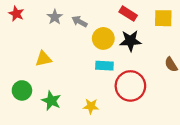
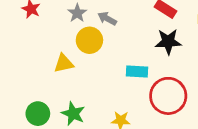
yellow circle: (103, 38) -> (89, 40), moved
green circle: (22, 90) -> (38, 114), moved

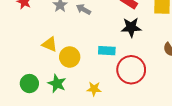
yellow circle: (89, 40) -> (70, 57), moved
yellow triangle: (64, 63) -> (50, 44), turned 35

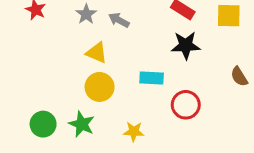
yellow triangle: (50, 44) -> (97, 53), moved
red circle: (131, 70) -> (186, 105), size x0.7

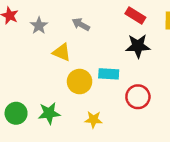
gray star: (86, 14) -> (39, 26), moved
yellow circle: (100, 87) -> (80, 82), moved
green star: (82, 124) -> (49, 113), turned -30

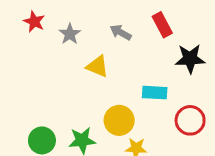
red rectangle: (135, 15) -> (162, 25), moved, turned 30
yellow circle: (80, 82) -> (119, 120), moved

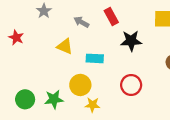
red star: (34, 22) -> (16, 37), moved
gray star: (70, 34) -> (44, 11), moved
cyan rectangle: (155, 93) -> (95, 58), moved

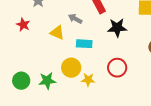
gray arrow: (81, 22) -> (75, 19), moved
red star: (16, 37) -> (23, 25), moved
yellow star: (92, 105) -> (88, 80), moved

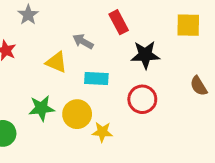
red circle: (117, 68) -> (142, 99), moved
green star: (47, 81) -> (41, 108), moved

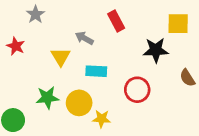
black star: (145, 55) -> (156, 50), moved
yellow triangle: (56, 62) -> (61, 57), turned 36

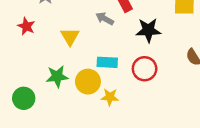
gray arrow: (84, 38) -> (105, 19), moved
black star: (156, 50) -> (148, 30), moved
cyan rectangle: (96, 71) -> (107, 62), moved

